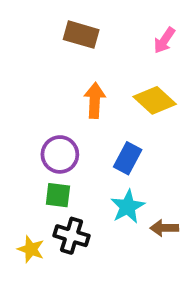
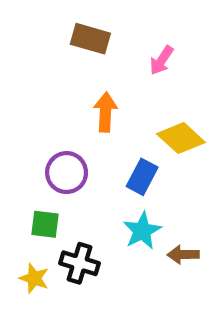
pink arrow: (164, 40) -> (162, 60), moved
yellow diamond: (155, 100) -> (181, 138), moved
green square: (58, 195) -> (45, 224), moved

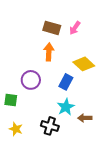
brown rectangle: (90, 39) -> (52, 28), moved
green square: (45, 224) -> (11, 100), moved
black cross: (80, 263) -> (50, 126), moved

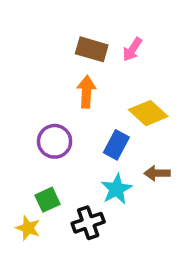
green square: (11, 100) -> (47, 200), moved, turned -32
brown arrow: (85, 118) -> (157, 173), moved
black cross: (50, 126) -> (88, 223), turned -36

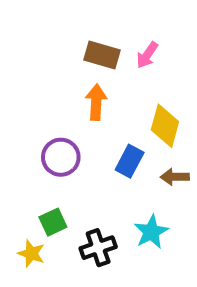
yellow diamond: (148, 113) -> (165, 126), turned 63
brown arrow: (157, 173) -> (175, 177), moved
cyan star: (116, 189) -> (151, 232), moved

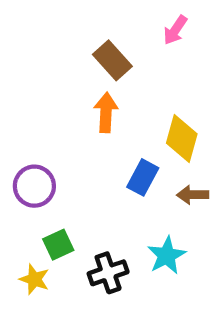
brown rectangle: (102, 55) -> (112, 60), turned 32
pink arrow: (147, 55) -> (175, 30), moved
purple circle: (61, 157) -> (34, 186), moved

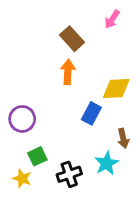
yellow diamond: (182, 138) -> (116, 88), turned 72
brown arrow: (193, 195) -> (123, 138), moved, turned -102

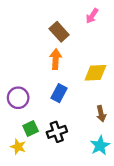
blue rectangle: (91, 113) -> (59, 93), moved
cyan star: (107, 163) -> (100, 146), moved
black cross: (69, 174) -> (57, 132), moved

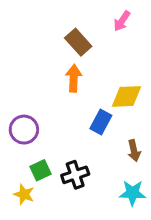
blue rectangle: (59, 93) -> (101, 122), moved
cyan star: (100, 146) -> (132, 193), turned 30

